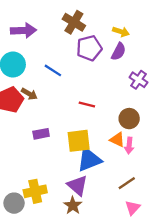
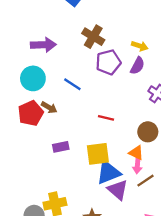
pink arrow: (129, 146) -> (137, 165), moved
brown line: (127, 183) -> (145, 181), moved
purple triangle: (77, 185) -> (118, 190), moved

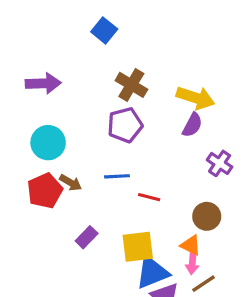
purple arrow: (43, 45) -> (43, 83), moved
yellow arrow: (140, 46) -> (196, 98), size x1.6
purple pentagon: (108, 62) -> (125, 125), moved
blue line: (72, 84) -> (117, 176), moved, turned -36
purple rectangle: (61, 147) -> (87, 237), turned -35

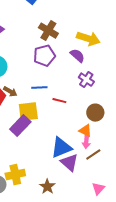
purple semicircle: (192, 125) -> (77, 56), moved, turned -77
purple cross: (220, 163) -> (86, 80), moved
purple rectangle: (87, 237) -> (20, 126), size x1.5
yellow square: (138, 247) -> (28, 112), moved

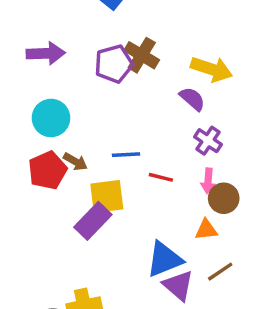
purple pentagon: (44, 56) -> (114, 64), moved
orange triangle: (85, 131) -> (206, 230), turned -32
pink arrow: (86, 142) -> (208, 181), moved

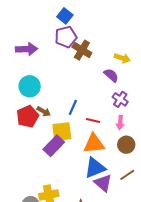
purple pentagon: (114, 64) -> (66, 37), moved
yellow arrow: (211, 69) -> (122, 58), size x0.7
blue line: (126, 155) -> (73, 107), turned -63
brown circle: (224, 198) -> (126, 145), moved
orange triangle: (206, 230) -> (94, 144), moved, size x1.6

